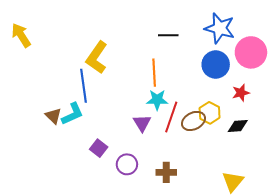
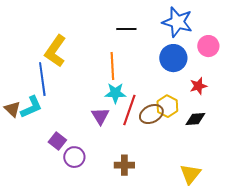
pink circle: (251, 52) -> (208, 46), size x0.7
purple circle: (127, 164) -> (74, 157), moved

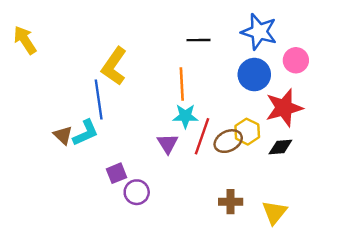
red star: (198, 86) -> (284, 108), size x1.8
purple square: (57, 141) -> (116, 173), turned 30
brown cross: (124, 165) -> (231, 202), moved

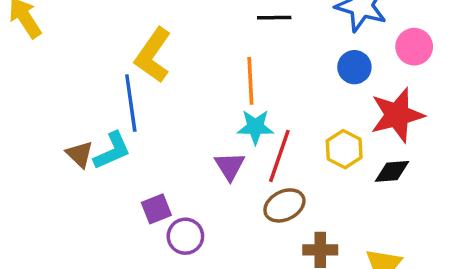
blue circle: (254, 75) -> (354, 67), size x0.7
brown ellipse: (228, 141) -> (284, 205), moved

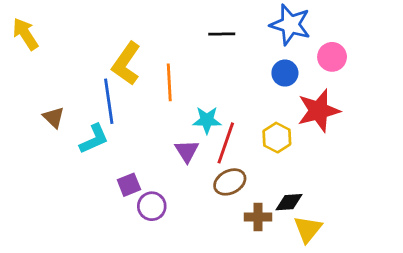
orange line: (250, 81) -> (169, 82), moved
brown triangle: (80, 154) -> (54, 117), moved
black diamond: (392, 171) -> (289, 202), moved

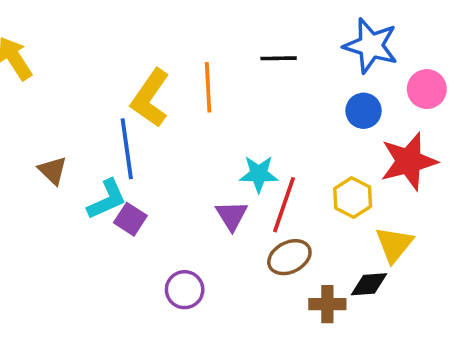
orange line: (169, 82) -> (208, 87), moved
purple square: (129, 185) -> (130, 219), moved, turned -35
yellow triangle: (308, 229) -> (394, 244), moved

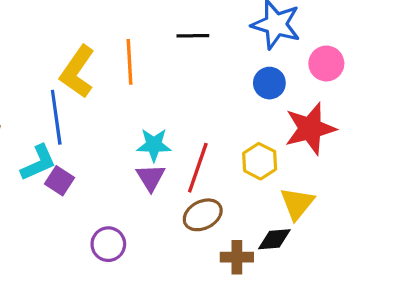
cyan star: (259, 174) -> (154, 145), moved

